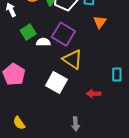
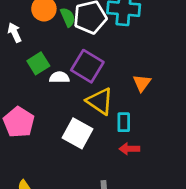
orange triangle: (100, 22) -> (142, 83), moved
cyan rectangle: (117, 74) -> (124, 122), moved

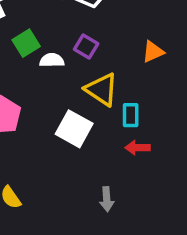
purple square: (87, 66) -> (86, 47), size x0.6
orange triangle: (142, 83) -> (153, 52), moved, turned 30

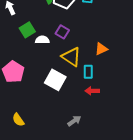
orange triangle: (153, 52) -> (101, 49), moved
gray arrow: (107, 199) -> (74, 121), turned -120

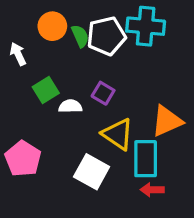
orange triangle: (101, 49) -> (167, 121), size x1.5
cyan rectangle: (88, 72) -> (146, 159), size x1.6

